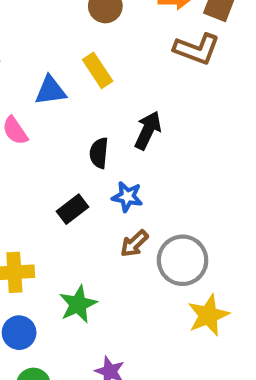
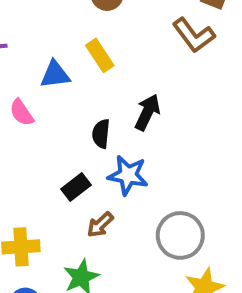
brown L-shape: (197, 49) -> (194, 35), turned 33
blue star: (127, 197) -> (128, 175), size x1.4
brown arrow: (134, 244) -> (100, 225), moved

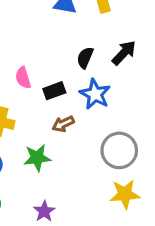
pink semicircle: (22, 113) -> (23, 78), moved

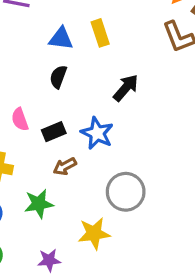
black semicircle: (85, 58) -> (58, 77), moved
yellow star: (125, 194) -> (94, 233), moved
purple star: (44, 211) -> (49, 260), turned 30

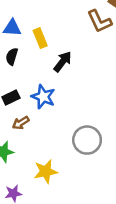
yellow rectangle: (100, 33) -> (40, 38), moved
gray circle: (126, 192) -> (87, 140), moved

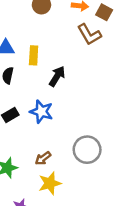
yellow rectangle: (40, 38) -> (34, 55), turned 30
brown arrow: (21, 123) -> (43, 158), moved

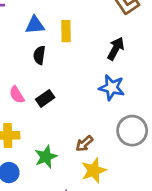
black arrow: (57, 76) -> (116, 49), moved
blue star: (41, 112) -> (112, 88), moved

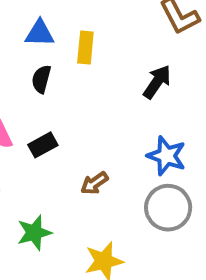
blue star: (112, 88) -> (166, 156), moved
brown arrow: (84, 144) -> (94, 183), moved

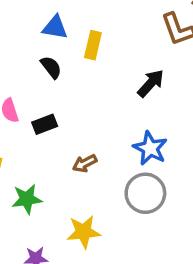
black semicircle: (41, 79) -> (51, 67), turned 120

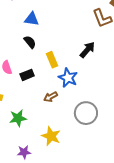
yellow rectangle: (93, 45) -> (52, 60), moved, turned -35
blue star: (150, 148) -> (68, 78), moved
yellow star: (84, 232) -> (51, 136), turned 30

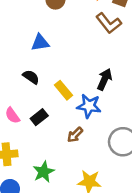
blue triangle: (32, 19) -> (40, 43), moved
black arrow: (87, 50) -> (105, 79), moved

